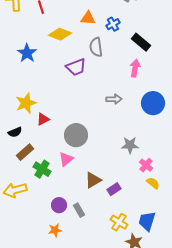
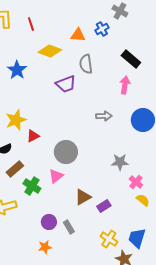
blue cross: (113, 24) -> (102, 29), moved

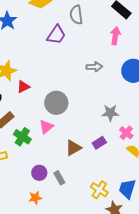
purple trapezoid: (66, 84) -> (56, 35), turned -35
purple rectangle: (104, 206) -> (99, 143), moved

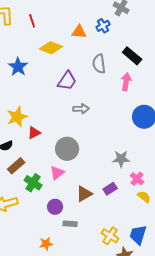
gray semicircle: (76, 15) -> (99, 64), moved
gray arrow: (94, 67) -> (81, 109), moved
purple circle: (39, 173) -> (55, 207), moved
gray rectangle: (59, 178) -> (70, 224), turned -56

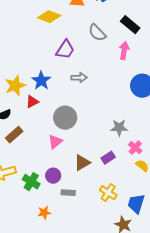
gray semicircle: (99, 64) -> (97, 33), turned -36
blue star: (18, 67) -> (41, 81), moved
green cross: (33, 183) -> (31, 182), moved
yellow cross: (110, 236) -> (108, 193), moved

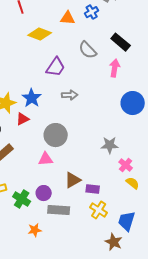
pink triangle: (55, 142) -> (46, 159), turned 35
purple rectangle: (108, 158) -> (93, 189), moved, turned 40
gray rectangle: (68, 193) -> (59, 210), size x1.5

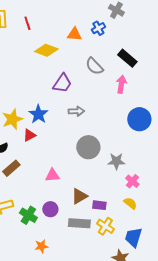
gray circle: (56, 135) -> (88, 147), moved
yellow semicircle: (133, 183) -> (130, 203), moved
gray rectangle: (59, 210) -> (79, 223), moved

